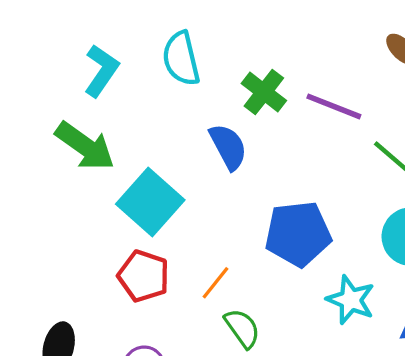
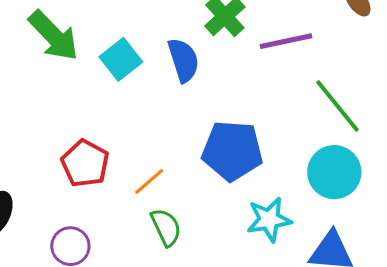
purple line: (334, 106) -> (286, 41), turned -44
cyan square: (150, 202) -> (121, 59), moved, size x0.7
cyan star: (351, 300) -> (269, 220), turned 30

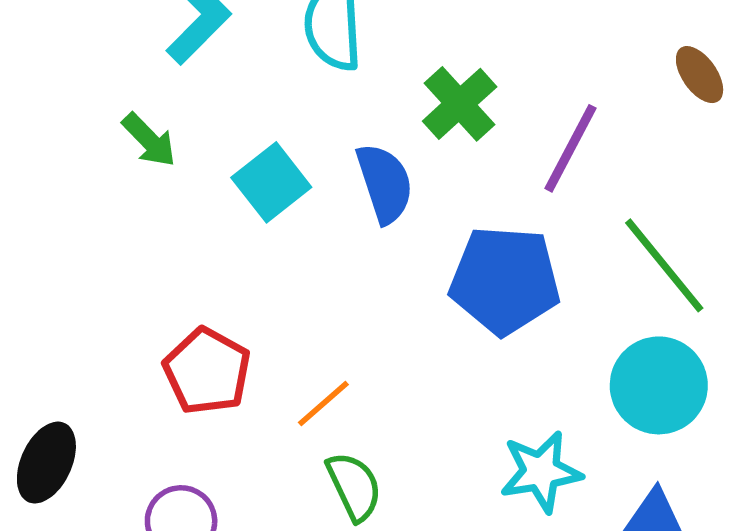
green arrow: (54, 36) -> (149, 140), size x0.6
purple line: (286, 41) -> (571, 148), turned -50
blue pentagon: (232, 151) -> (505, 280), moved

